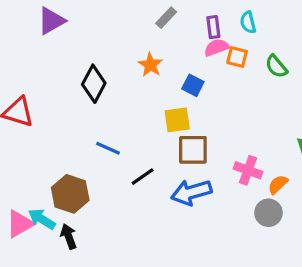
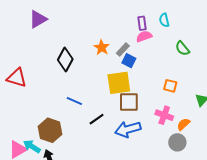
gray rectangle: (166, 18) -> (123, 49), moved
orange square: (237, 57) -> (170, 86), moved
yellow square: (177, 120) -> (119, 83), size x1.4

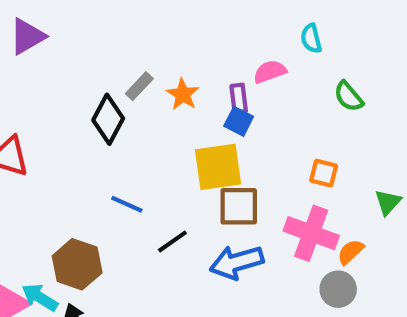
purple triangle: (38, 19) -> (27, 36), moved
purple rectangle: (142, 23) -> (239, 99), moved
gray rectangle: (123, 49) -> (139, 86), moved
pink cross: (164, 115) -> (311, 233), size x1.4

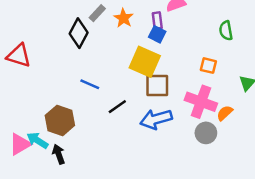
green semicircle: (349, 96) -> (226, 31), moved, turned 30
yellow square: (218, 167) -> (145, 62), turned 32
gray circle: (338, 289) -> (206, 133), moved

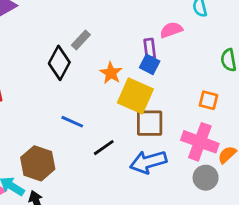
orange star: (124, 18) -> (111, 73), moved

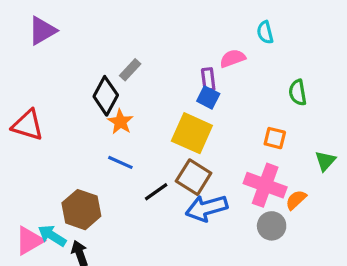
orange star: (111, 73) -> (120, 122), moved
brown square: (150, 123) -> (194, 177), moved, turned 32

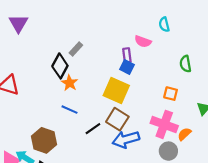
purple triangle: (42, 31) -> (18, 23), turned -30
pink semicircle: (233, 58) -> (143, 41), turned -140

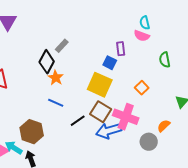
pink semicircle: (143, 41) -> (142, 36), moved
purple rectangle: (127, 55) -> (121, 49), moved
orange square: (171, 94) -> (142, 88), moved, turned 32
pink cross: (164, 124) -> (126, 117), moved

